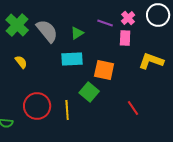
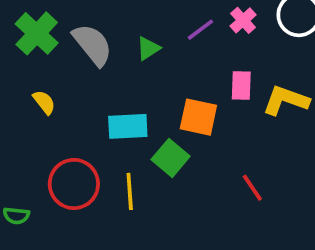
purple line: (105, 23) -> (200, 30), turned -56
pink rectangle: (125, 38) -> (241, 85), moved
cyan rectangle: (72, 59) -> (128, 126), moved

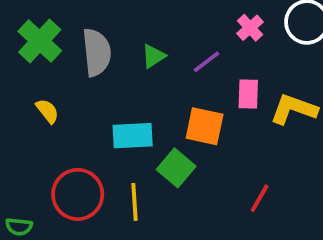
purple line: (200, 30) -> (206, 62), moved
gray semicircle: (92, 45) -> (97, 52), turned 33
red line: (252, 188) -> (260, 198), turned 64

